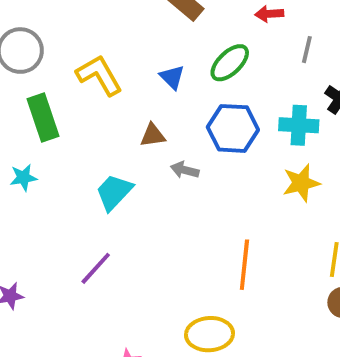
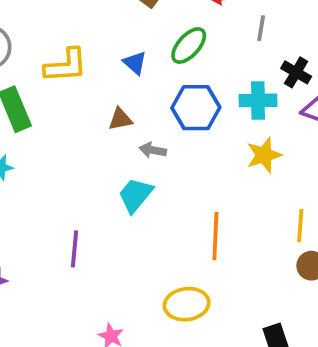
yellow L-shape: (99, 75) -> (66, 66), turned 120
cyan trapezoid: (114, 192) -> (135, 195), moved
purple line: (96, 268) -> (75, 249), turned -33

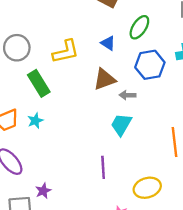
brown triangle: (120, 119) -> (104, 79), size x1.5
purple line: (75, 249) -> (103, 167), moved
yellow ellipse: (187, 304) -> (147, 188), moved

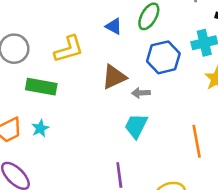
blue triangle: (108, 43) -> (114, 26), moved
green rectangle: (39, 83) -> (41, 87), turned -44

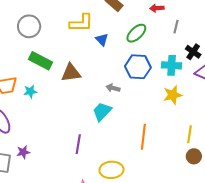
blue triangle: (114, 26) -> (102, 40), moved
yellow L-shape: (69, 49) -> (81, 23), moved
brown triangle: (114, 77) -> (71, 73), moved

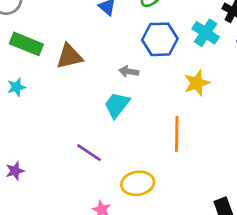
cyan cross: (172, 65) -> (206, 33), turned 36
yellow star: (173, 95) -> (197, 83), moved
purple line: (78, 144) -> (89, 153), turned -60

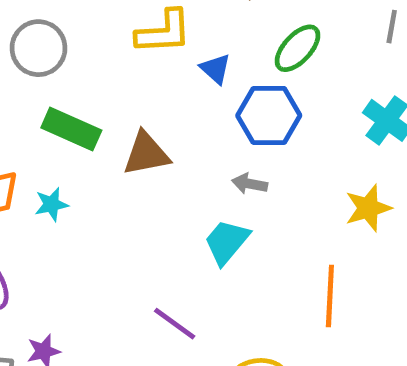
blue hexagon: (160, 39) -> (269, 115), moved

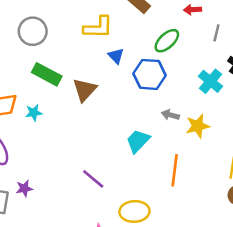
blue triangle: (215, 69) -> (116, 56), moved
brown triangle: (146, 154) -> (85, 90), turned -40
gray arrow: (250, 184) -> (170, 115), moved
cyan trapezoid: (227, 242) -> (138, 141), moved

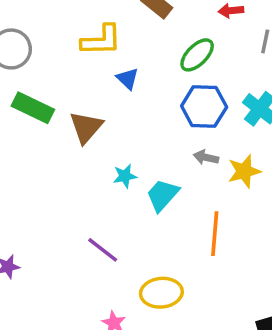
blue hexagon: (150, 74) -> (204, 106), moved
cyan star: (34, 113) -> (125, 176), moved

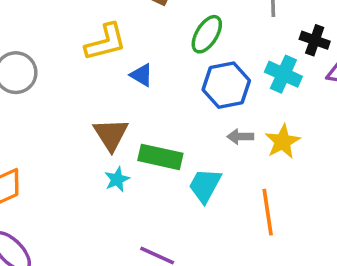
green rectangle: (33, 108) -> (160, 157), moved
cyan star: (125, 176) -> (117, 179), moved

